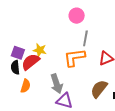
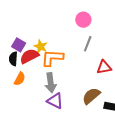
orange L-shape: (74, 58) -> (52, 58), moved

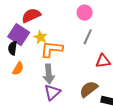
purple square: (19, 45) -> (19, 35), size x1.5
red semicircle: (29, 56) -> (31, 15), moved
purple triangle: (55, 101) -> (52, 92), turned 48

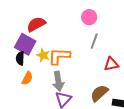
yellow star: (41, 37) -> (43, 55), moved

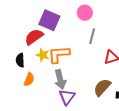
red semicircle: (36, 24) -> (34, 37), moved
purple square: (25, 44) -> (49, 20), moved

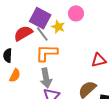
gray line: (92, 36) -> (42, 34), moved, turned -56
yellow star: (43, 55) -> (58, 27), moved

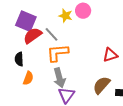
purple square: (40, 18) -> (26, 21), moved
yellow star: (58, 27) -> (66, 16), moved

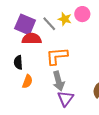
gray line: (52, 34) -> (49, 24), moved
red semicircle: (33, 35) -> (32, 39), turned 36

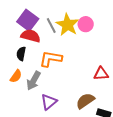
yellow star: (65, 19) -> (67, 25), size x1.6
black semicircle: (18, 62) -> (21, 54), moved
gray arrow: (59, 81) -> (34, 81), moved, turned 30

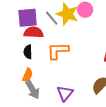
purple square: (28, 20) -> (28, 18), turned -30
gray arrow: (34, 81) -> (33, 90), moved, turned -48

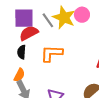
red semicircle: (34, 32) -> (29, 33), turned -36

